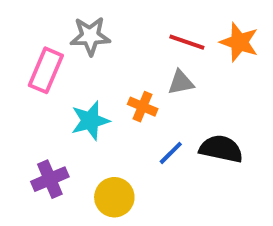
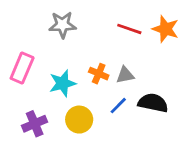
pink rectangle: (46, 70) -> (22, 68), moved
gray triangle: (181, 82) -> (125, 75), moved
yellow circle: (114, 197) -> (79, 120), moved

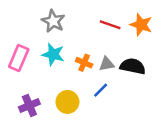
gray star: (62, 25) -> (53, 21), turned 30
cyan star: (62, 83) -> (53, 54), moved, turned 30
black semicircle: (153, 103) -> (133, 66), moved

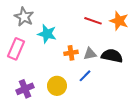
gray star: (53, 21) -> (24, 17), moved
cyan star: (53, 54) -> (47, 34), moved
orange cross: (84, 63) -> (71, 53), turned -32

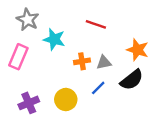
red line: (93, 21) -> (96, 24), moved
orange star: (119, 21) -> (138, 50), moved
black semicircle: (112, 56) -> (132, 80), moved, turned 130

